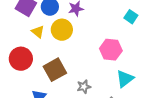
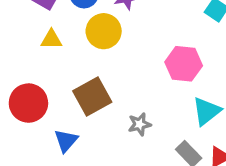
yellow triangle: (38, 32) -> (51, 39), moved, turned -40
red circle: (21, 59) -> (28, 103), moved

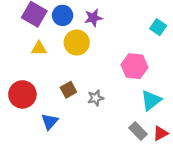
brown square: (92, 97) -> (68, 90), size x0.6
gray star: (140, 124) -> (96, 98), moved

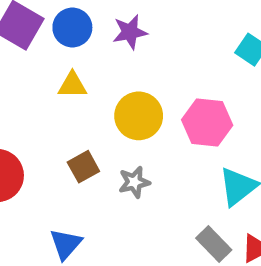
yellow circle: (77, 43) -> (139, 116), moved
yellow triangle: (39, 48) -> (72, 85), moved
blue triangle: (50, 122) -> (66, 244), moved

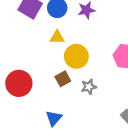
yellow circle: (139, 116) -> (76, 56), moved

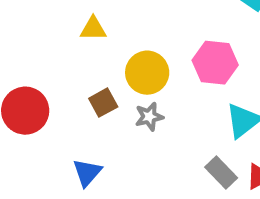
yellow circle: (76, 56) -> (147, 73), moved

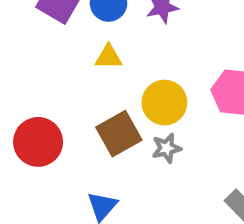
brown square: (103, 103) -> (119, 134), size x1.5

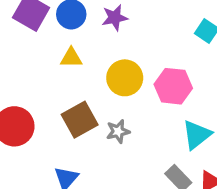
yellow circle: (164, 103) -> (125, 78), moved

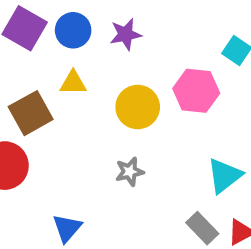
pink hexagon: (173, 86) -> (196, 91), moved
brown square: (80, 120) -> (31, 113), moved

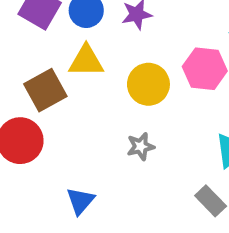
yellow triangle: (73, 83) -> (86, 61), size x1.4

